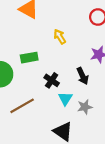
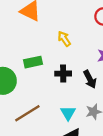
black cross: (52, 80) -> (63, 74), moved, turned -32
cyan triangle: (65, 99) -> (68, 113), moved

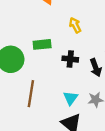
brown line: (27, 113) -> (31, 94), turned -55

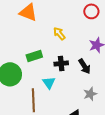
cyan triangle: (71, 98) -> (49, 83), moved

